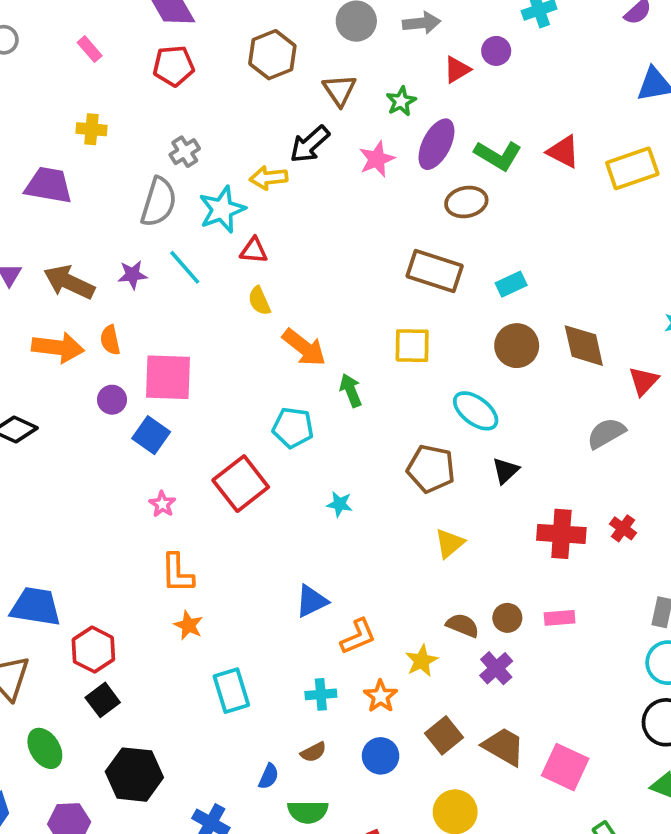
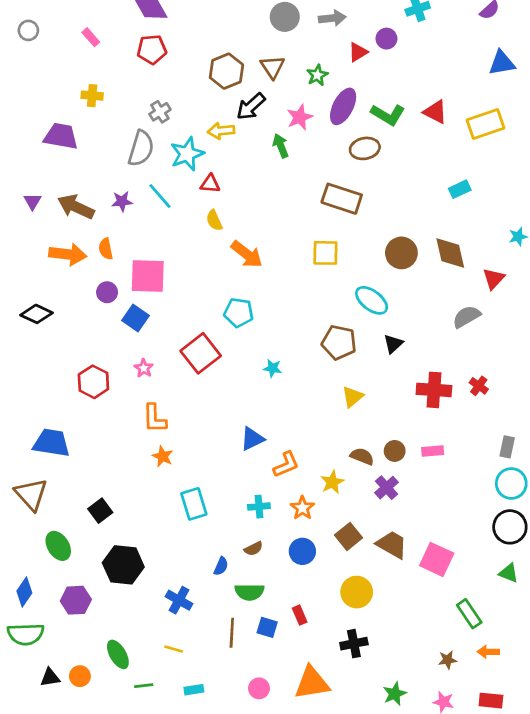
brown hexagon: (272, 55) -> (226, 71), moved
cyan rectangle: (511, 284) -> (460, 189), moved
green arrow: (351, 390) -> (281, 146), moved
red hexagon: (93, 650) -> (93, 382), moved

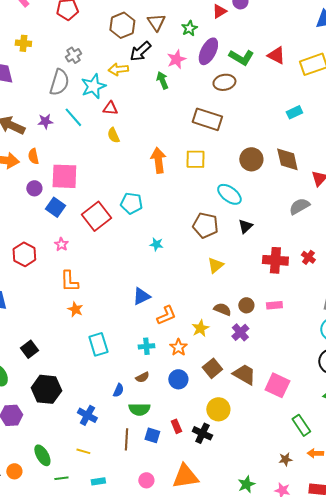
orange arrow: (247, 254) -> (158, 160), moved, turned -135
red square: (201, 353) -> (96, 216), moved
black cross: (354, 644) -> (202, 433), moved, turned 36

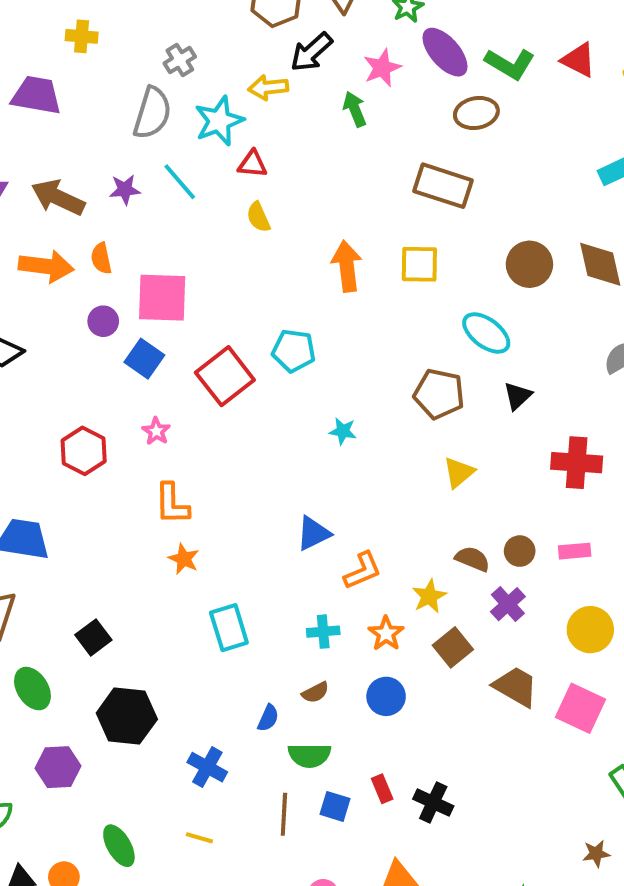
purple ellipse: (208, 51) -> (445, 52), turned -68
brown square: (212, 368) -> (453, 647), moved
yellow circle: (218, 409) -> (590, 630), moved

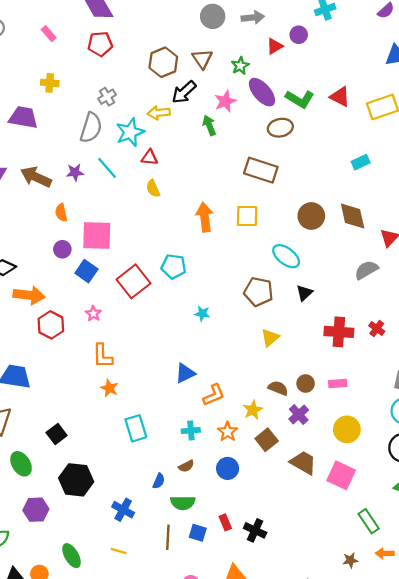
orange arrow: (46, 266) -> (29, 295), moved

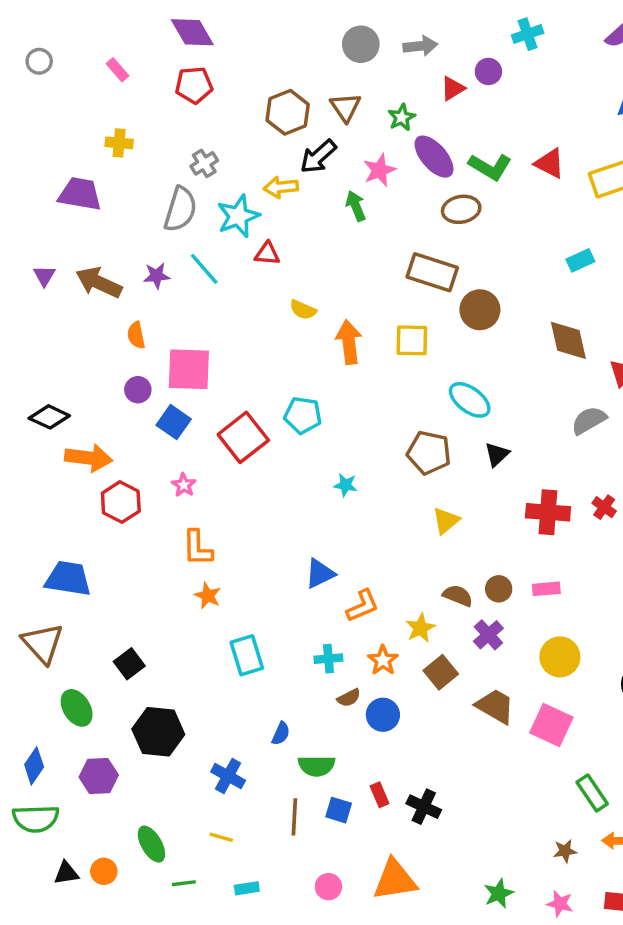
yellow semicircle: (153, 188) -> (303, 310), moved, turned -42
brown circle: (311, 216) -> (480, 310), moved
brown semicircle: (186, 466) -> (349, 698), moved

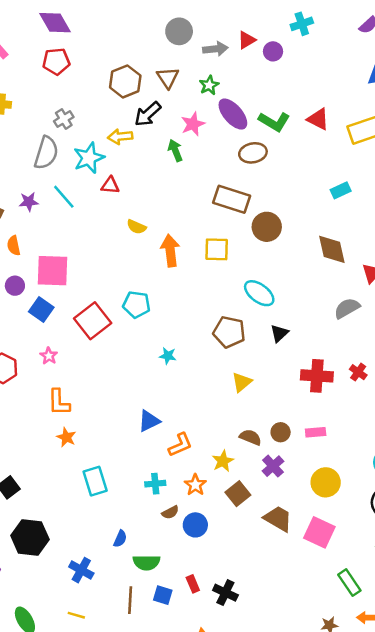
gray arrow: (420, 46) -> (215, 49), moved
red triangle: (453, 88) -> (247, 40), moved

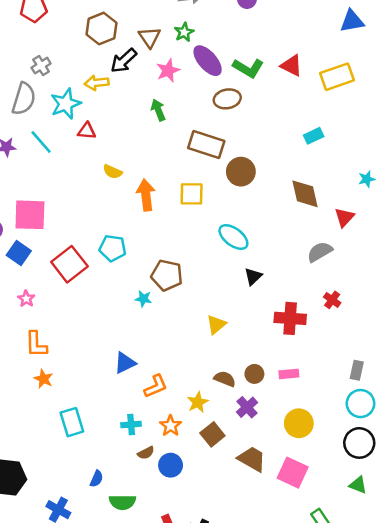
brown triangle: (168, 78) -> (150, 37), moved
green arrow: (175, 150) -> (158, 110), moved
brown pentagon: (229, 332) -> (167, 275), moved
red cross: (358, 372) -> (332, 300), moved

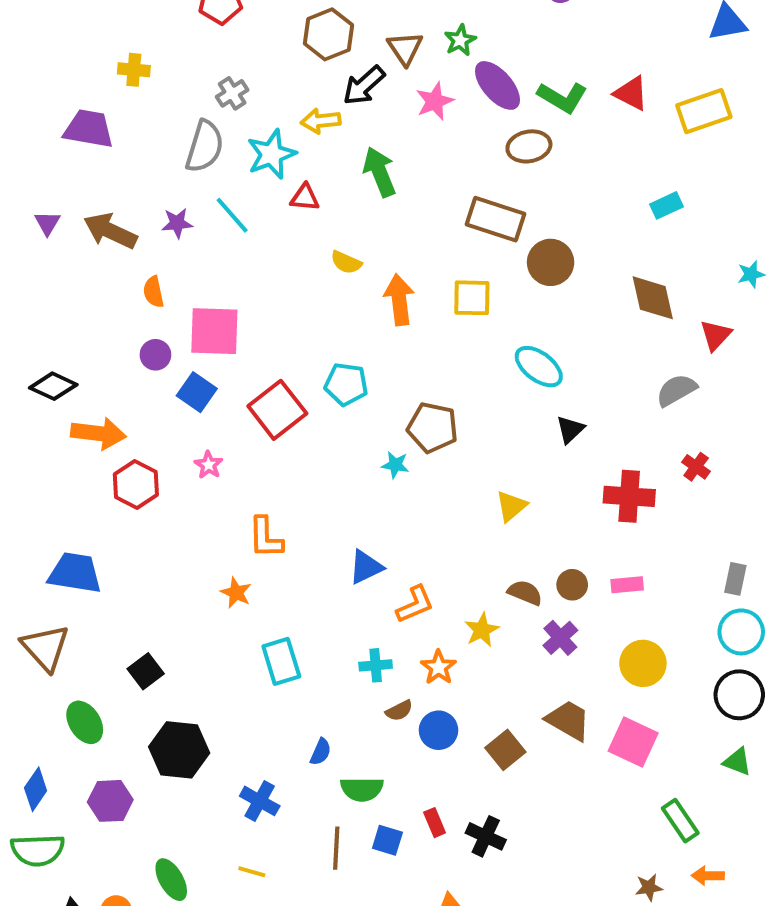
green arrow: (158, 110) -> (380, 172), moved, size x1.4
orange L-shape: (36, 344) -> (266, 538), moved
brown square: (212, 434) -> (505, 750), moved

